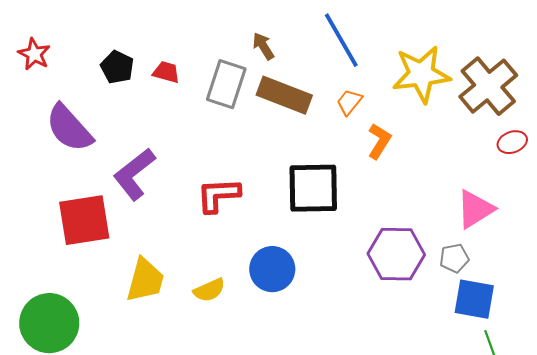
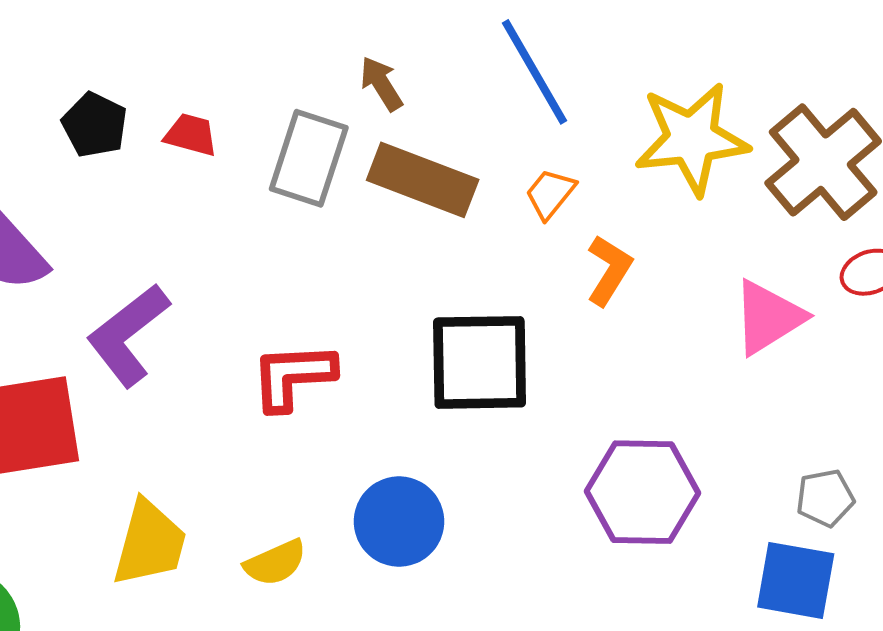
pink triangle: (475, 209) -> (768, 317), moved
gray pentagon: (454, 258) -> (825, 498), moved

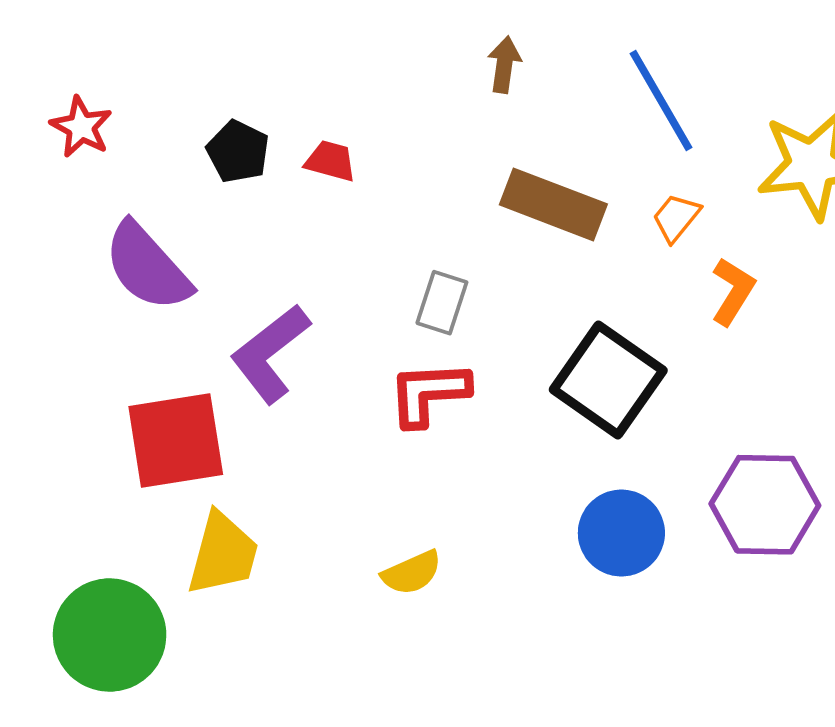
brown arrow: (381, 84) -> (504, 65), moved, turned 40
gray rectangle: (309, 158) -> (442, 303), moved, size x0.7
black square: (480, 362) -> (608, 380), turned 36
blue circle: (399, 522) -> (621, 533), moved
yellow trapezoid: (150, 543) -> (223, 554), moved

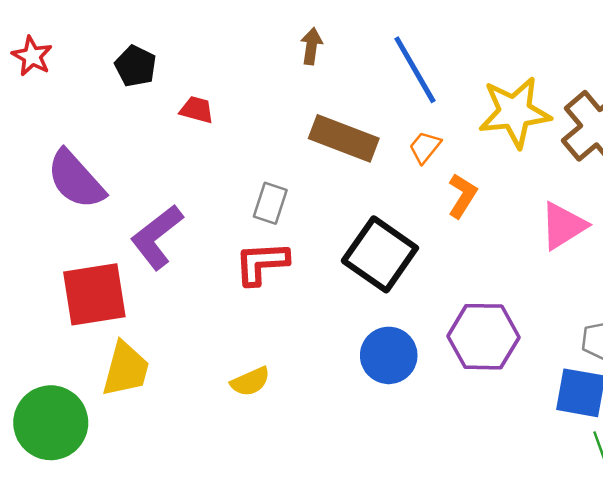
red star: (81, 127) -> (32, 56), moved
black pentagon: (238, 151) -> (136, 66), moved

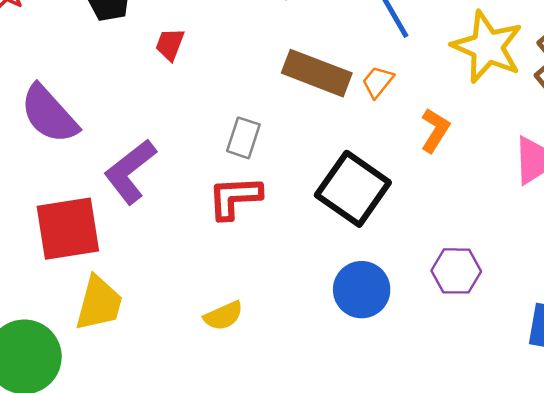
red trapezoid: (197, 110) -> (170, 44), turned -84
yellow star: (515, 112) -> (487, 47), turned 30
orange trapezoid: (425, 147) -> (378, 82), moved
purple hexagon: (483, 337) -> (456, 271), size x0.7

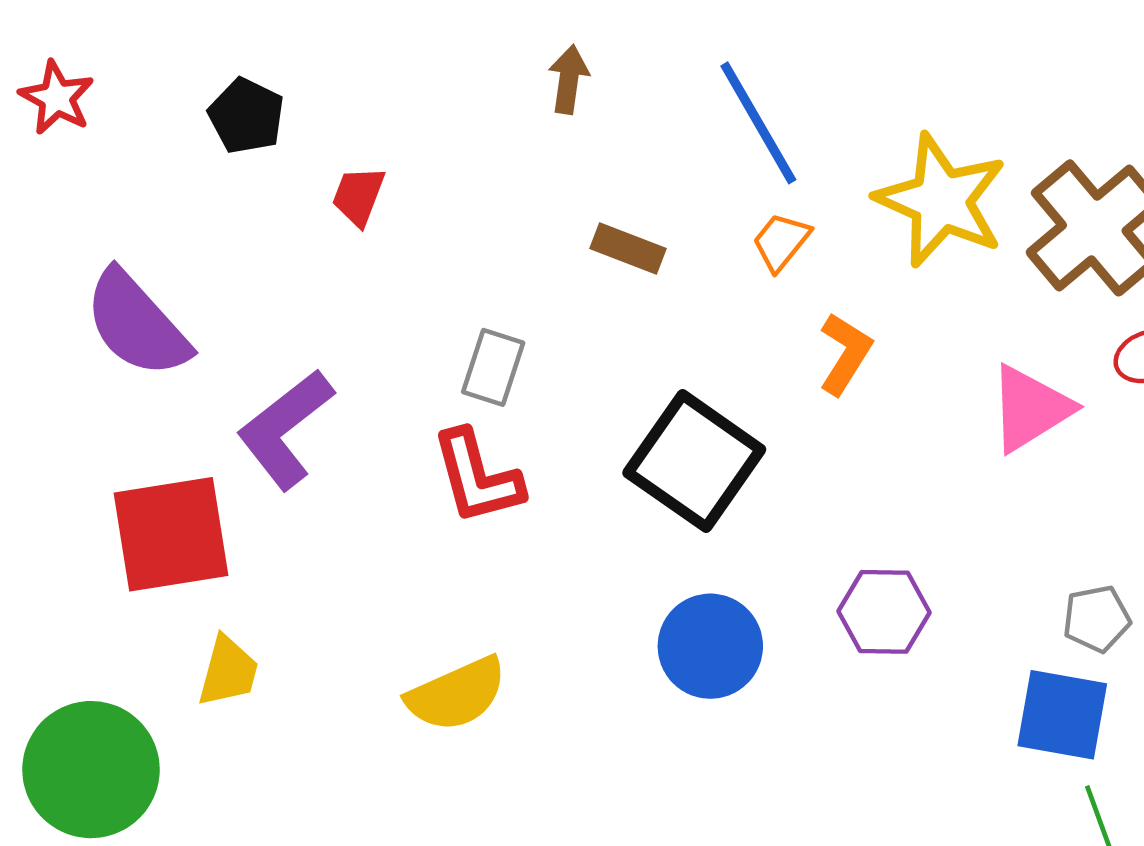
brown rectangle: (317, 73) -> (628, 249), size x0.6
orange trapezoid: (378, 82) -> (781, 242), moved
red L-shape: (235, 198) -> (477, 477), turned -102
yellow trapezoid: (99, 303) -> (228, 671), size x0.7
yellow semicircle: (223, 316) -> (457, 694), size x1.4

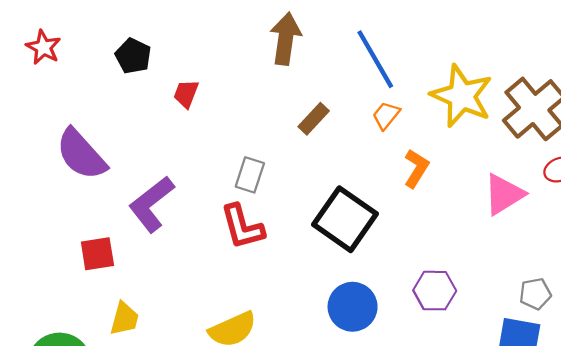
brown arrow: (569, 79) -> (286, 39), size x1.6
brown rectangle: (628, 249) -> (314, 119), turned -68
red square: (171, 534) -> (97, 254), size x0.6

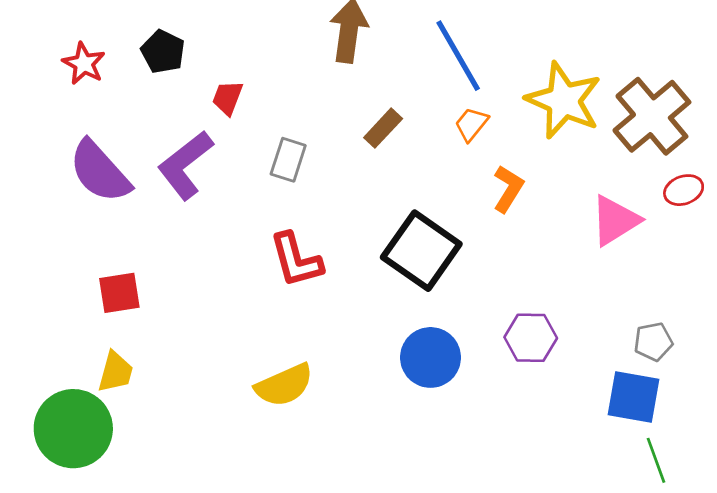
red star: (43, 47) -> (84, 64), moved
gray rectangle: (250, 175) -> (288, 160), moved
purple L-shape: (151, 204) -> (185, 165), moved
yellow trapezoid: (124, 319) -> (115, 372), moved

